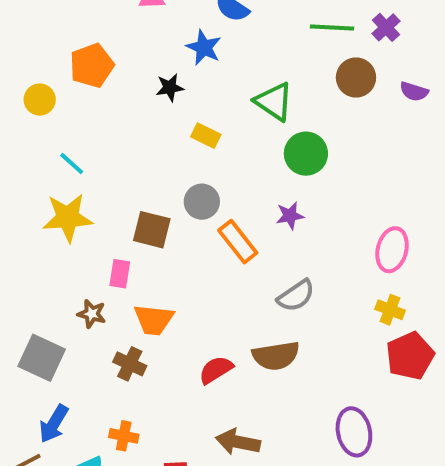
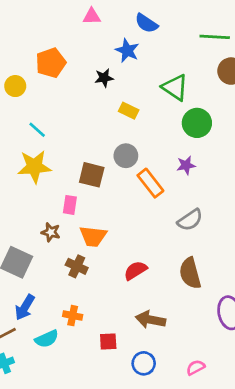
brown semicircle: (276, 356) -> (190, 273), moved, turned 84

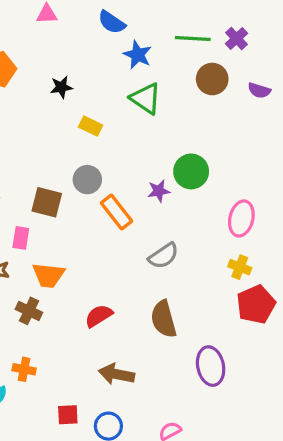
blue star: (127, 51) -> (138, 55), moved
green circle: (197, 123) -> (191, 171), moved
red square: (108, 341) -> (68, 415), moved

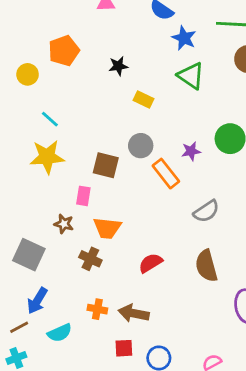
purple star: (159, 191) -> (191, 151), moved
orange cross: (24, 369) -> (97, 309), moved
brown arrow: (117, 374) -> (134, 313), moved

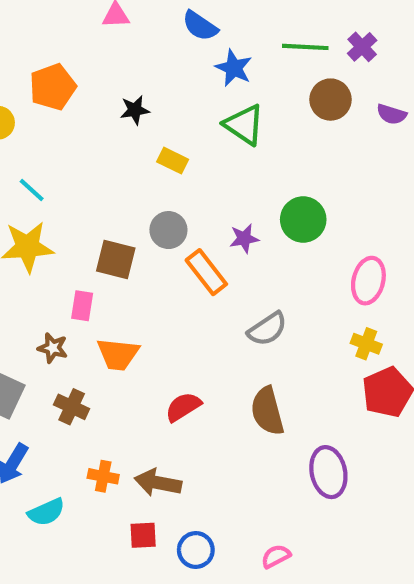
brown cross: (90, 259) -> (72, 407), moved

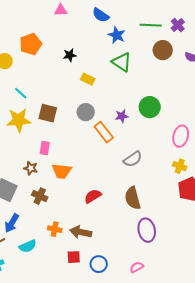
brown square: (116, 260) -> (48, 113), moved
purple ellipse: (328, 472) -> (147, 230), moved

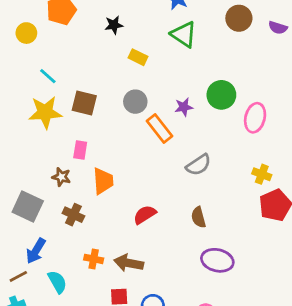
pink ellipse: (181, 136) -> (255, 118), moved
orange trapezoid: (62, 171) -> (103, 181), turned -100
brown semicircle: (133, 198) -> (199, 217), size x0.7
purple ellipse: (147, 230) -> (217, 260), turned -65
cyan semicircle: (28, 246) -> (57, 282), turned -96

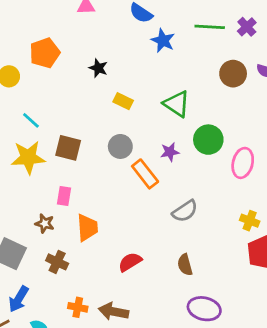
brown circle: (239, 18) -> (233, 74), moved
black star: (114, 25) -> (98, 68), turned 30
green triangle: (184, 34) -> (177, 104), moved

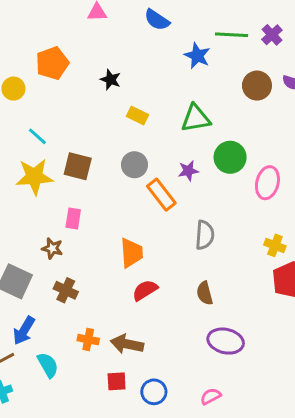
blue star: (163, 41) -> (197, 56), moved
green triangle: (177, 104) -> (196, 118), turned -44
gray semicircle: (185, 211) -> (205, 235), turned -52
orange trapezoid: (87, 228) -> (131, 253), moved

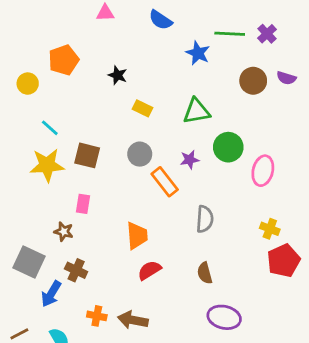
blue arrow: (24, 331) -> (51, 294), moved

